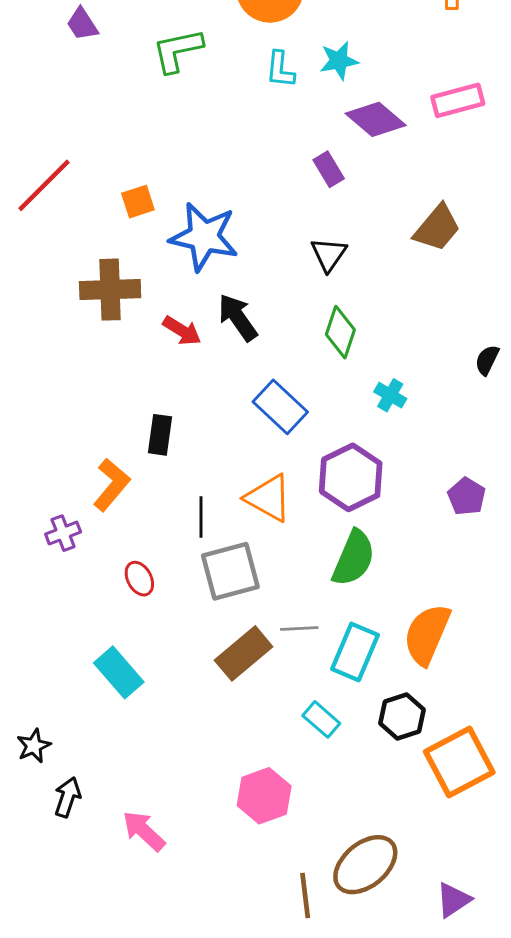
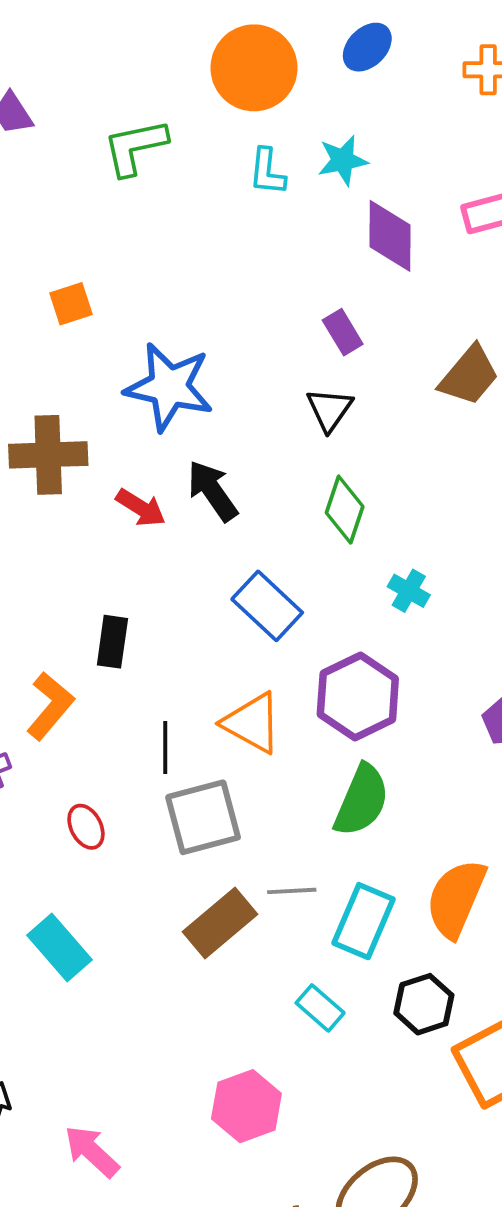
purple diamond: (376, 119) -> (390, 236), turned 50
purple rectangle: (329, 169) -> (343, 332), moved
orange square: (138, 202) -> (71, 304), moved

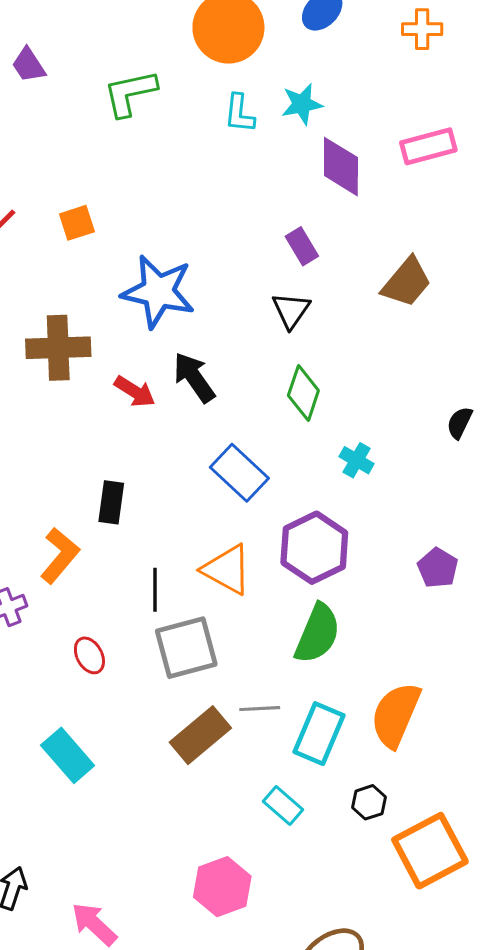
black hexagon: (424, 1004) -> (369, 802), size x0.7

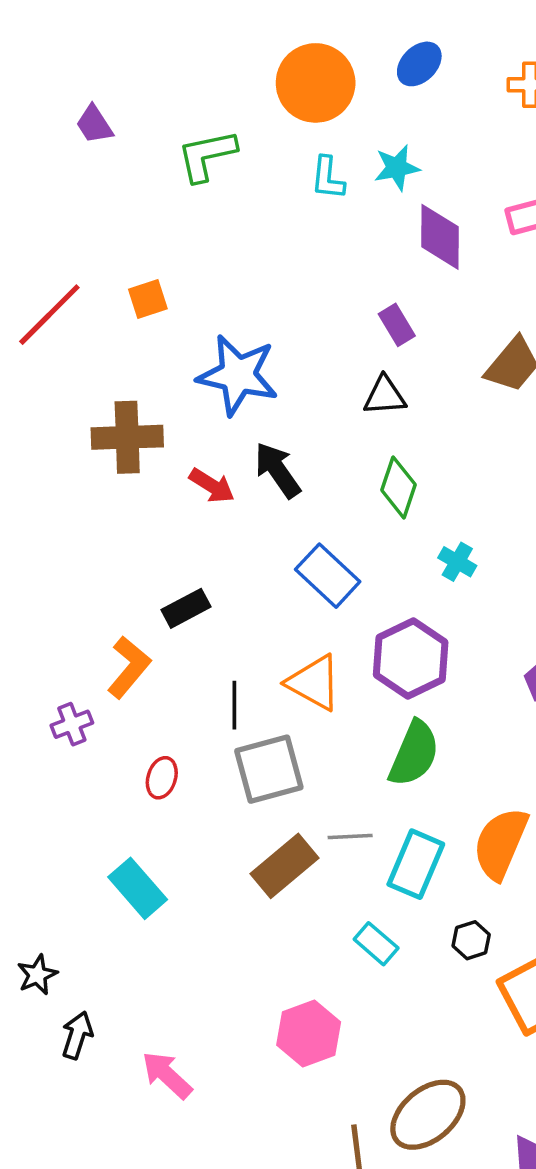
black triangle: (291, 310) -> (385, 396), turned 51
black rectangle: (111, 502) -> (186, 608), turned 54
red ellipse: (89, 655) -> (162, 778), turned 45

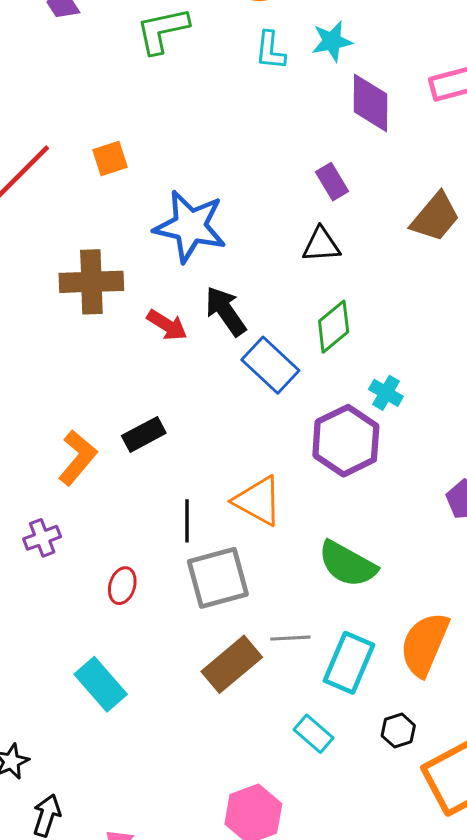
green diamond: (399, 487) -> (334, 327), turned 32
blue rectangle: (328, 576) -> (270, 365), moved
purple hexagon: (411, 658) -> (346, 441), moved
orange L-shape: (129, 667) -> (78, 458), moved
green semicircle: (414, 754) -> (347, 564), turned 96

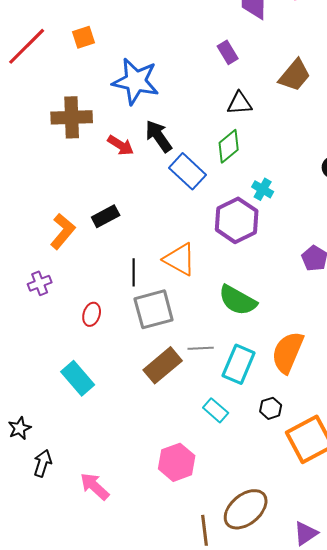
black triangle: (321, 245) -> (240, 103), moved

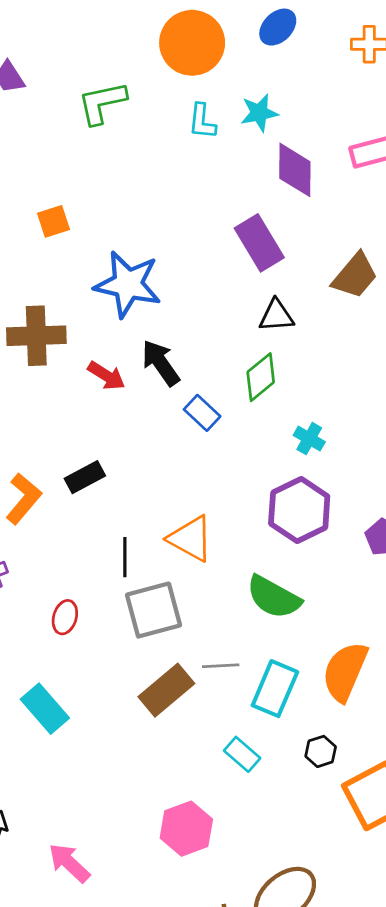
purple rectangle: (228, 52) -> (259, 243), size x1.6
blue rectangle: (188, 171) -> (202, 413), size x0.7
purple hexagon: (237, 220) -> (299, 510), moved

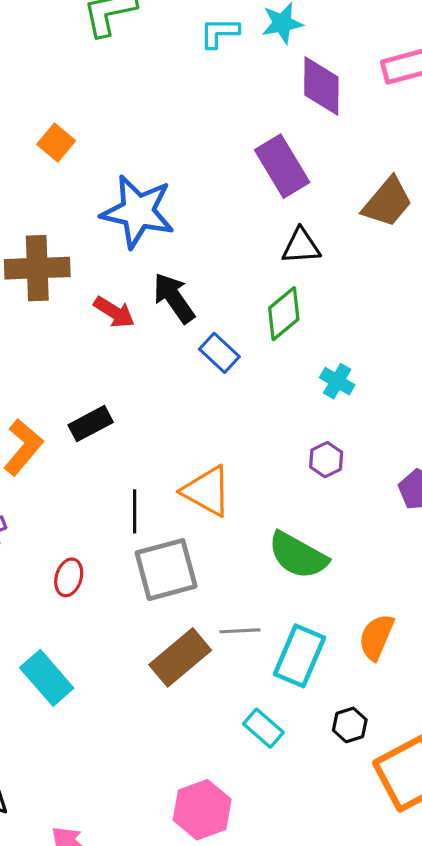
cyan L-shape: (202, 121) -> (219, 33), turned 84
orange square: (53, 221) -> (56, 143), turned -32
purple hexagon: (299, 510) -> (326, 460), size x0.5
orange semicircle: (345, 671) -> (376, 637), size x0.7

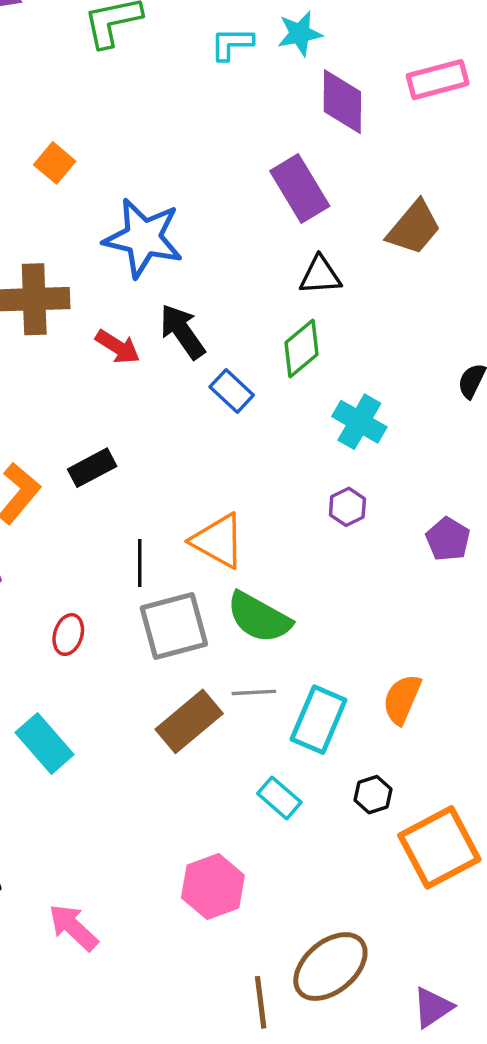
cyan cross: (337, 381) -> (359, 422), size x1.4
green semicircle: (298, 555) -> (259, 618), moved

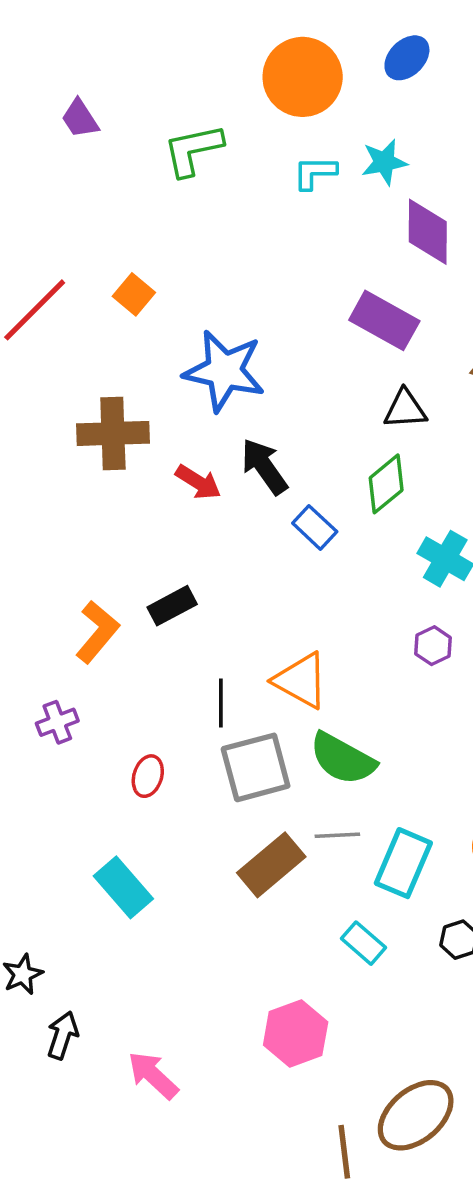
purple rectangle: (300, 188) -> (384, 320), turned -30

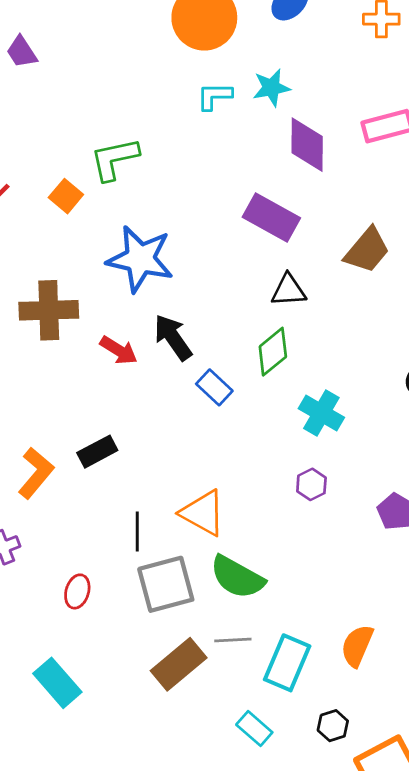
green L-shape: (193, 150) -> (114, 159), moved

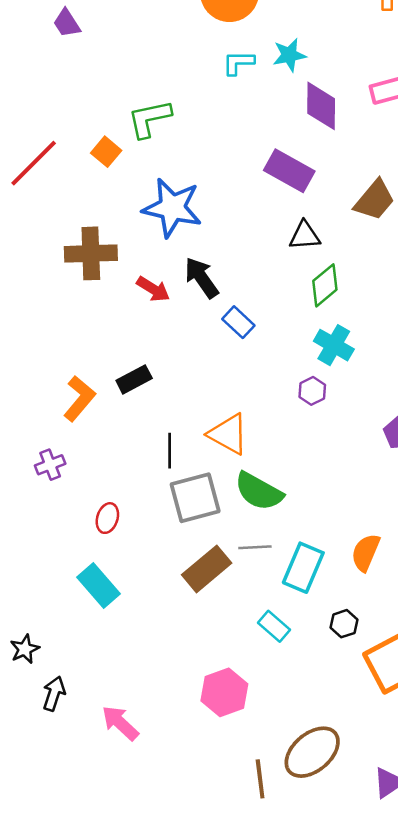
green diamond: (273, 352) -> (325, 285), moved
purple hexagon: (311, 484) -> (312, 391), moved
red ellipse: (77, 591) -> (107, 518), moved

